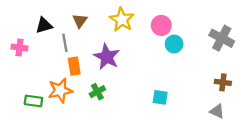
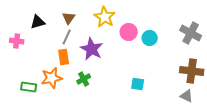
pink circle: (161, 25) -> (129, 32), moved
gray line: (65, 43) -> (67, 37), moved, turned 35
brown cross: (223, 82) -> (192, 71), size x1.6

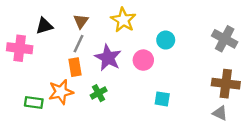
pink circle: (129, 32) -> (143, 60), moved
cyan circle: (150, 38) -> (166, 40), moved
pink cross: (17, 41) -> (20, 48), size x1.5

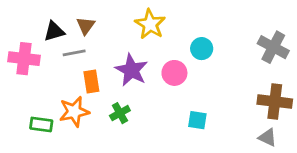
brown triangle: (81, 21) -> (86, 26), moved
gray line: (79, 44) -> (74, 53), moved, turned 54

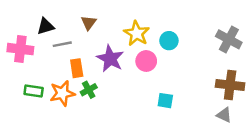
yellow star: (150, 24) -> (137, 33), moved
brown triangle: (86, 26) -> (89, 23), moved
green cross: (120, 113) -> (89, 90), moved
green rectangle: (41, 124) -> (34, 91), moved

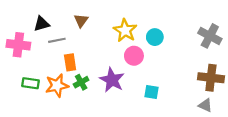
purple star: (110, 59) -> (112, 80), moved

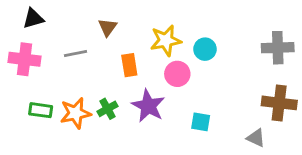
black triangle: (41, 24) -> (33, 19), moved
yellow star: (125, 30) -> (166, 40), turned 30
gray cross: (210, 36) -> (278, 48), turned -30
orange rectangle: (70, 62) -> (129, 65), moved
gray triangle: (205, 105) -> (256, 138), moved

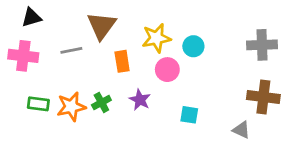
brown triangle: (107, 27) -> (101, 26), size x1.6
purple star: (148, 106) -> (140, 100), size x0.7

